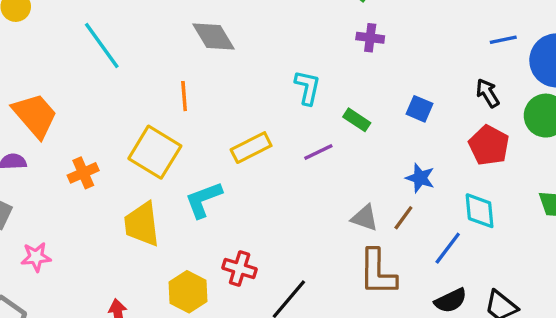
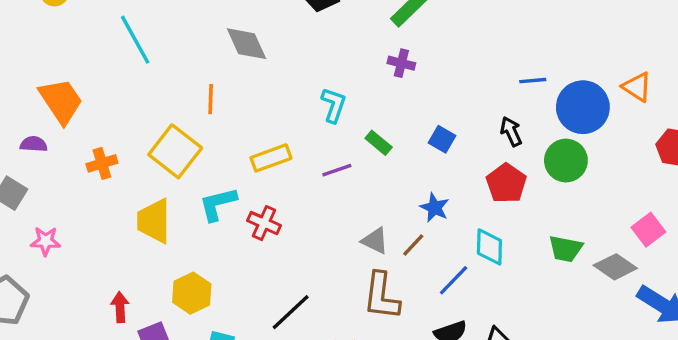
red cross: (240, 268) -> (264, 223), moved

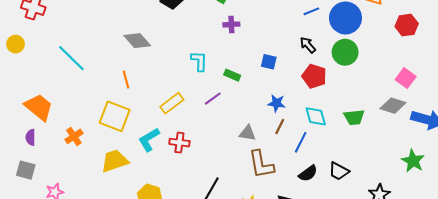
purple semicircle: (34, 144) -> (31, 137), turned -77
yellow trapezoid: (154, 221) -> (115, 161), turned 88
brown line: (413, 245) -> (280, 127), moved
green trapezoid: (566, 249) -> (354, 117), moved

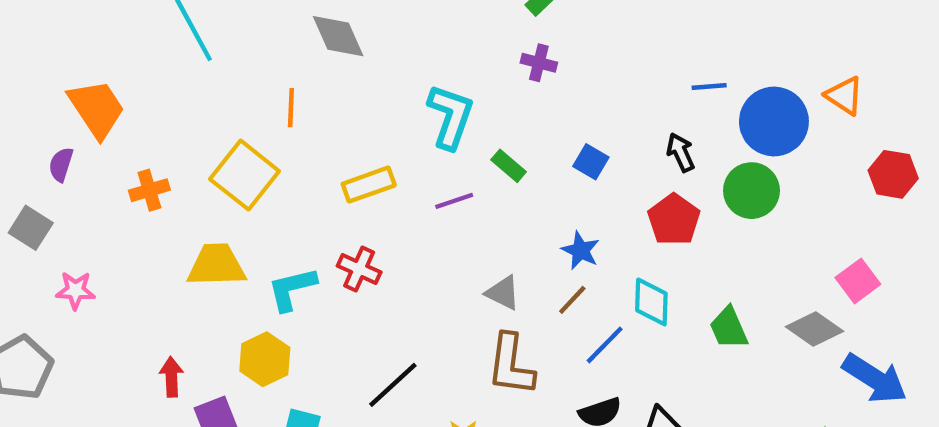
cyan L-shape: (199, 61) -> (451, 116), size x1.4
green trapezoid: (354, 117) -> (729, 328), turned 55
cyan L-shape: (149, 140) -> (292, 289), moved

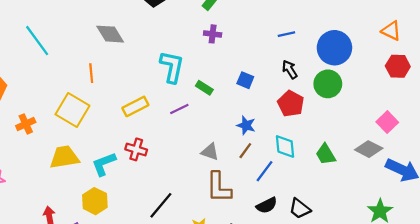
blue line: (709, 87) -> (286, 34), moved
orange triangle: (844, 96) -> (391, 31), moved

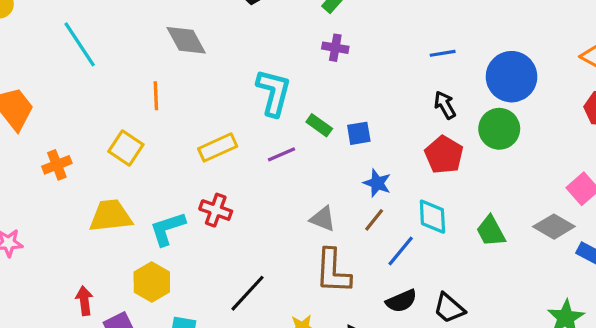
blue square: (245, 80) -> (359, 133), moved, turned -35
yellow square: (72, 110) -> (126, 148), size x0.7

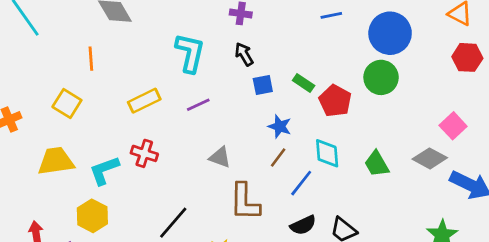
black arrow: (445, 105) -> (244, 54), moved
green rectangle: (319, 125) -> (304, 83), moved
gray triangle: (323, 219) -> (220, 157), moved

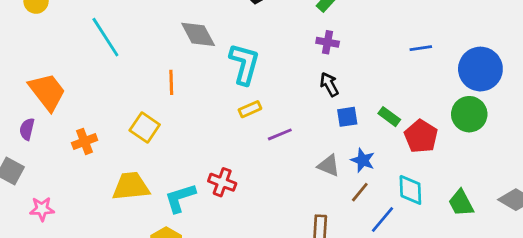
cyan L-shape: (190, 53) -> (244, 64), moved
yellow rectangle: (144, 101) -> (250, 109), moved, size x0.7
gray triangle: (220, 157) -> (329, 166), moved

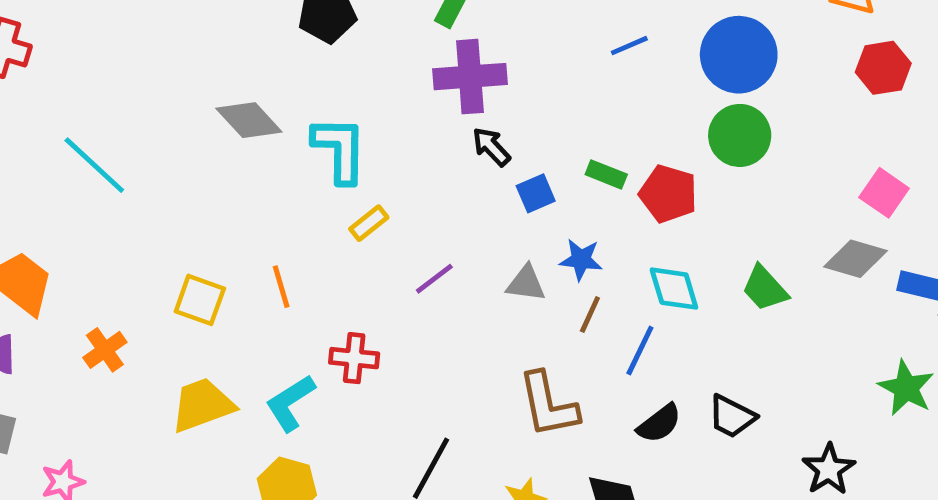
purple cross: (328, 42) -> (470, 77), size x1.8
orange line: (171, 82) -> (281, 287), moved
purple line: (280, 134) -> (434, 279), moved

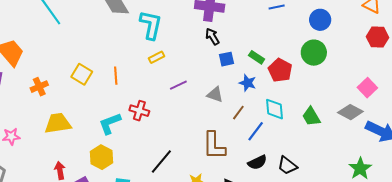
blue circle: (739, 55) -> (320, 20), size x0.7
blue star: (581, 260) -> (248, 83), moved
yellow trapezoid: (202, 405) -> (58, 123), moved

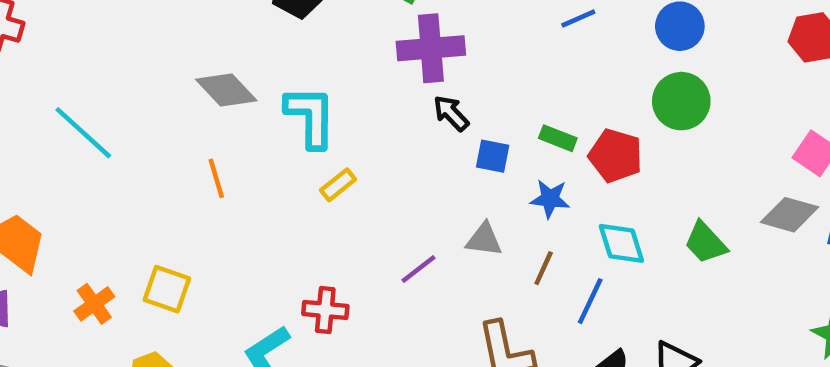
blue square: (226, 59) -> (493, 156), turned 35
yellow square: (82, 74) -> (167, 289), moved
orange line: (116, 76) -> (216, 178), moved
purple line: (178, 85) -> (418, 269), moved

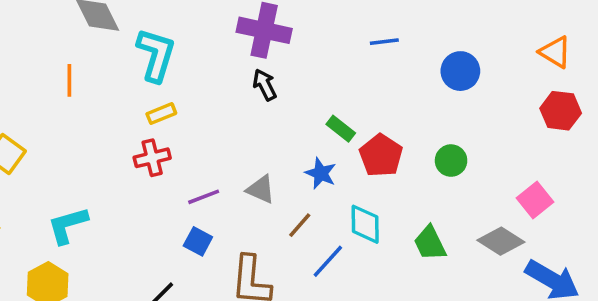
green circle: (681, 101) -> (451, 161), moved, size x0.7
blue square: (493, 156) -> (198, 241), moved
red cross: (325, 310) -> (152, 158), moved, turned -36

